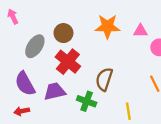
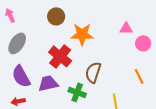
orange star: (107, 26) -> (82, 34), moved
brown circle: (63, 33) -> (56, 16), moved
gray ellipse: (35, 46) -> (17, 43), moved

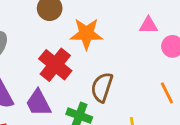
purple trapezoid: (48, 83) -> (38, 103), turned -105

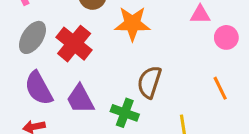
red cross: (55, 65) -> (74, 44), moved

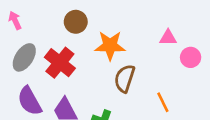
brown semicircle: (149, 82) -> (125, 79), moved
orange line: (220, 88) -> (163, 102), moved

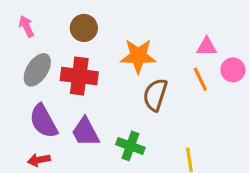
brown circle: (76, 22) -> (84, 28), moved
red cross: (60, 63) -> (79, 76), turned -32
orange line: (163, 102) -> (200, 79), moved

